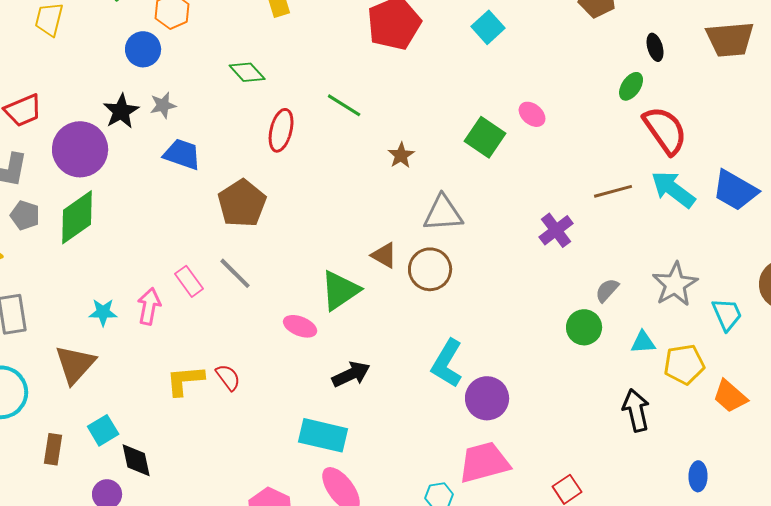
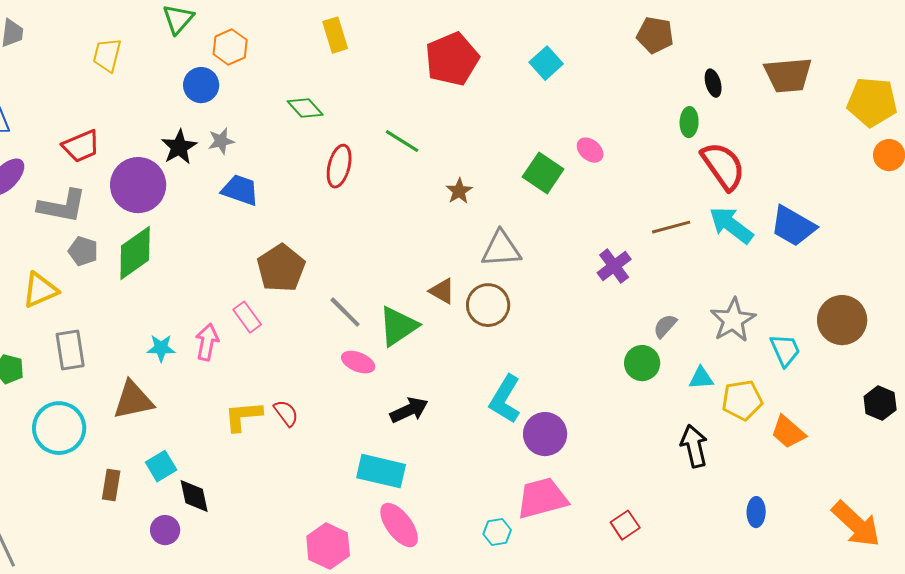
green ellipse: (631, 86) -> (689, 122), turned -32
brown pentagon: (242, 203) -> (281, 268), moved
gray line: (235, 273) -> (345, 312), moved
brown triangle: (75, 364) -> (133, 400), turned 36

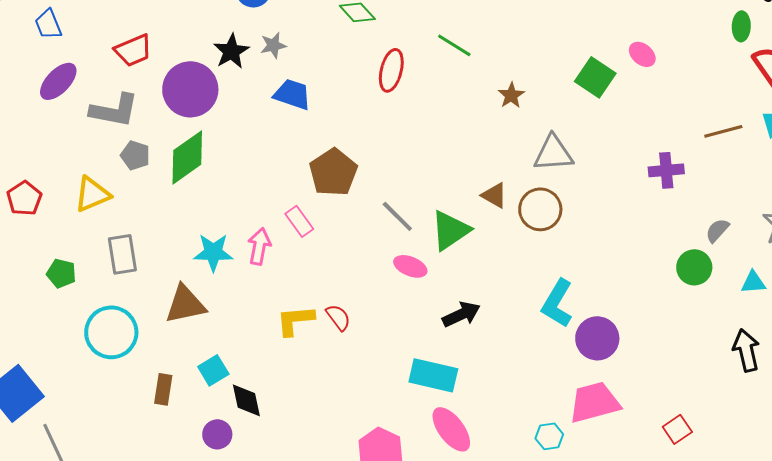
purple cross: (614, 266) -> (666, 170), turned 32
cyan star: (161, 348) -> (213, 252), size x1.4

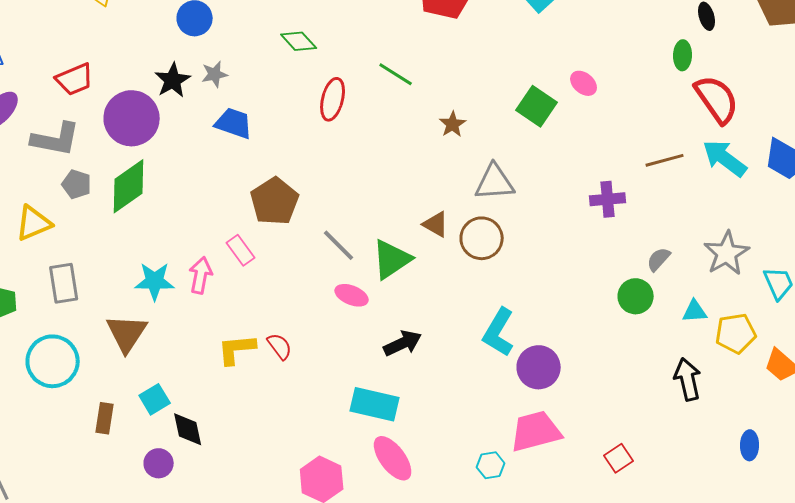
brown triangle: (185, 304) -> (127, 333), turned -45

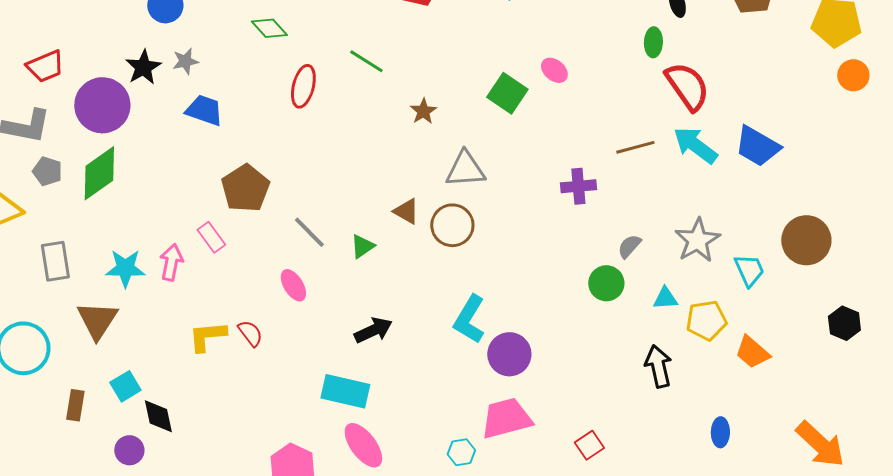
green triangle: (392, 259) -> (362, 246), size x0.6
gray rectangle: (64, 283) -> (55, 261), moved
pink ellipse: (352, 295) -> (293, 285), moved, turned 36

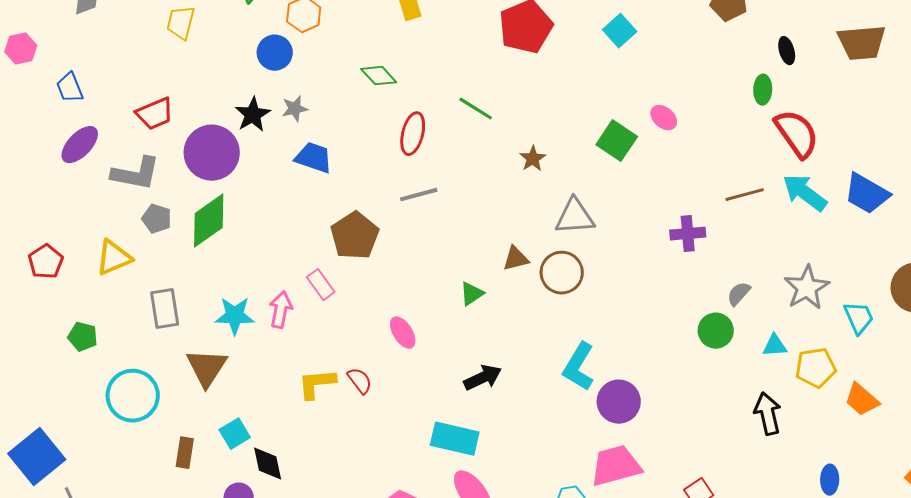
brown triangle: (406, 211) -> (516, 259), turned -44
gray line: (309, 232) -> (419, 195), moved, turned -60

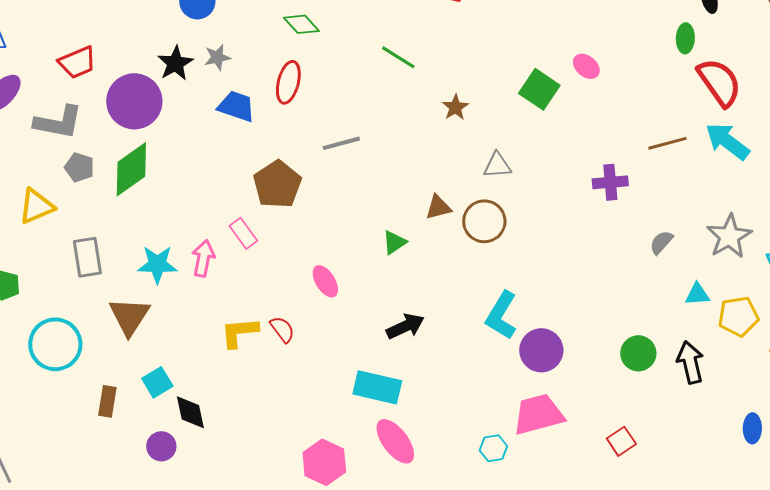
red ellipse: (413, 134) -> (288, 82), moved
gray triangle: (575, 217) -> (497, 165), size x0.7
green circle: (716, 331) -> (638, 353), moved

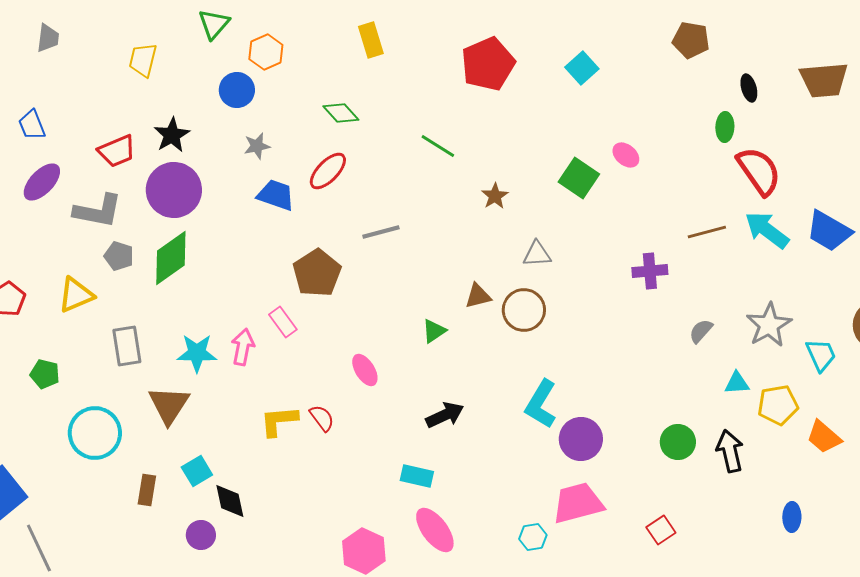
black star: (175, 63) -> (172, 135), moved
red ellipse: (288, 82) -> (328, 171), turned 30
cyan rectangle: (377, 387) -> (417, 476), size x0.7

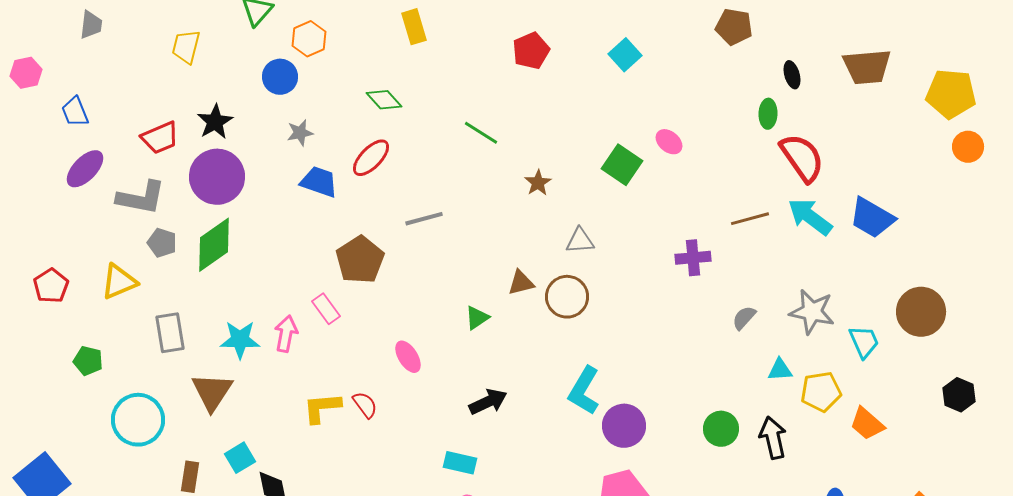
red pentagon: (488, 64) -> (531, 51), size x0.7
gray star: (769, 325) -> (812, 312), turned -30

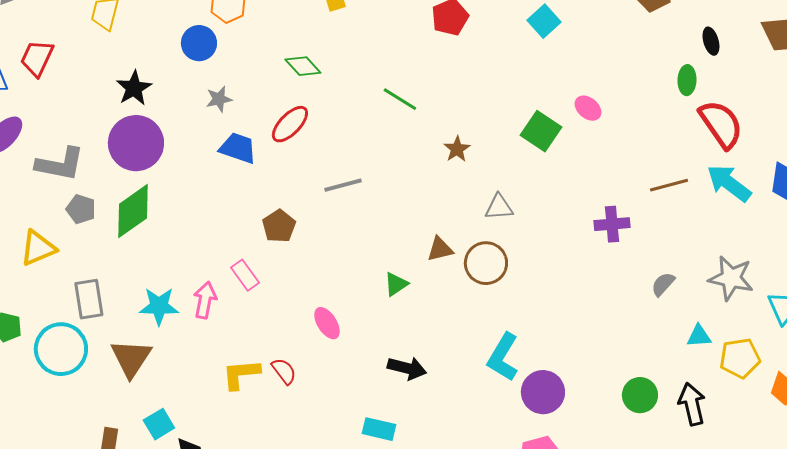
red trapezoid: (160, 138) -> (37, 58), moved, turned 138
brown pentagon: (360, 260) -> (279, 226), size x0.7
black arrow: (488, 402) -> (407, 368), turned 39
cyan circle: (138, 420) -> (61, 349), moved

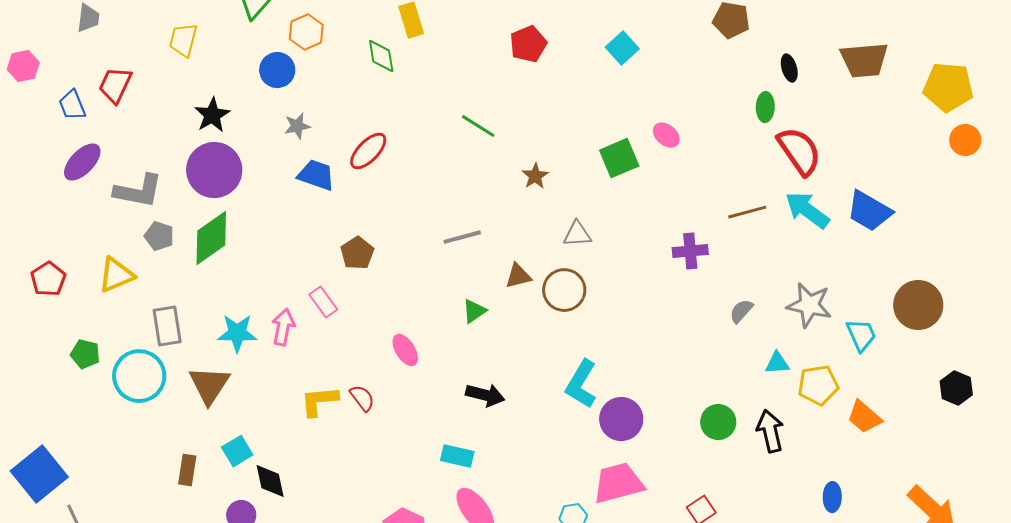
green diamond: (303, 66) -> (381, 56), moved, turned 33
green square: (541, 131) -> (619, 158), turned 33
gray line: (343, 185) -> (462, 237), moved

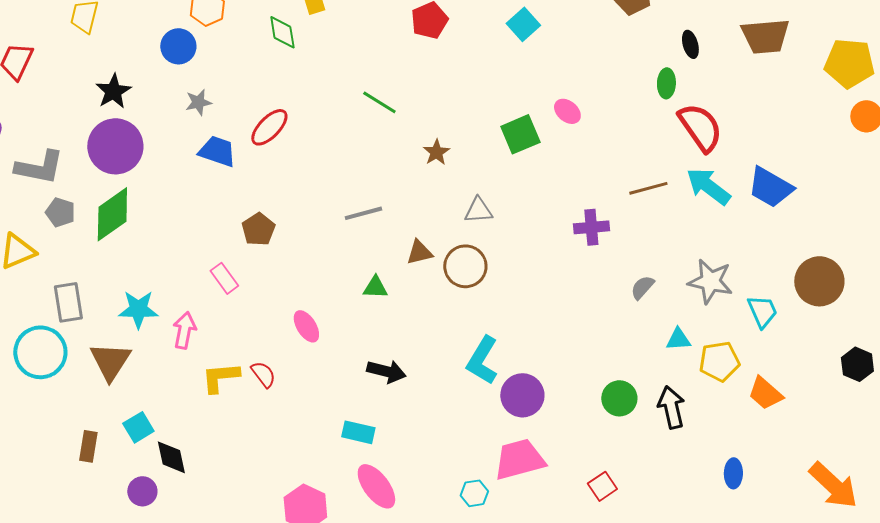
green triangle: (474, 311) -> (375, 287), turned 36
pink arrow: (283, 327) -> (184, 330), moved

